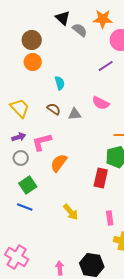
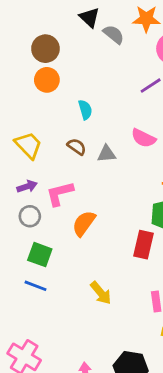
green square: (28, 185) -> (40, 255), turned -36

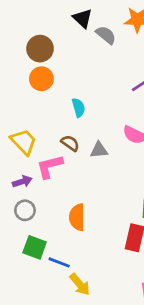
pink L-shape: (60, 194) -> (50, 166), moved
orange semicircle: (84, 223) -> (77, 217), turned -36
blue line: (36, 286) -> (59, 262), moved
yellow arrow: (101, 293) -> (80, 284), moved

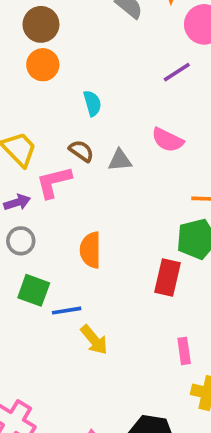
blue line: (59, 262) -> (67, 311), turned -30

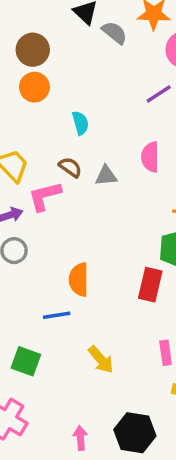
pink semicircle: (168, 140) -> (150, 157), turned 64
orange semicircle: (90, 250) -> (79, 280), moved
green square: (34, 290) -> (26, 361), moved
yellow arrow: (94, 340) -> (101, 360), moved

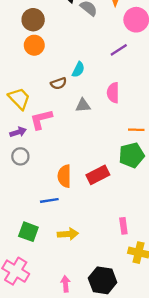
cyan semicircle: (80, 123) -> (78, 70), moved, turned 42
brown semicircle: (70, 167) -> (59, 83), moved, turned 126
red rectangle: (150, 285) -> (98, 175), moved, turned 50
yellow arrow: (101, 360) -> (68, 234), moved, turned -54

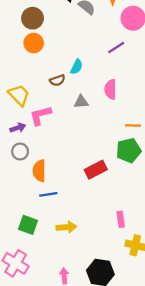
orange semicircle: (64, 176) -> (39, 171), moved

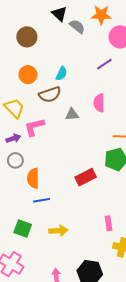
orange circle: (34, 43) -> (28, 75), moved
cyan semicircle: (77, 67) -> (61, 74), moved
brown semicircle: (57, 80) -> (50, 94), size x1.5

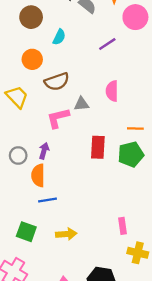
purple line: (104, 64) -> (107, 44), moved
cyan semicircle: (61, 74) -> (59, 37), moved
pink L-shape: (34, 127) -> (58, 118), moved
purple arrow: (13, 138) -> (44, 151), moved, turned -56
red rectangle: (86, 177) -> (98, 147), moved, turned -60

